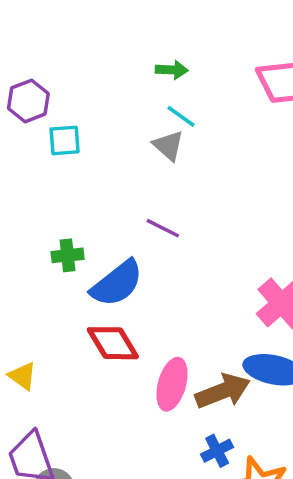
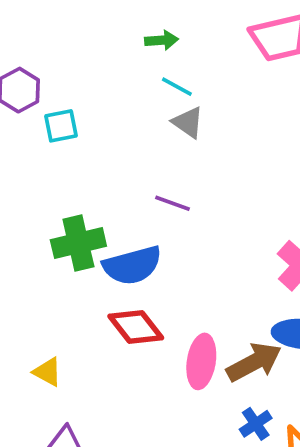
gray triangle: (168, 146) -> (188, 122), moved
green cross: (68, 255) -> (78, 243), size x1.6
blue semicircle: (117, 283) -> (132, 265), turned 30

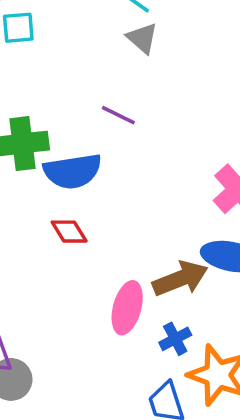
red diamond: (136, 327) -> (69, 232), size x0.7
pink ellipse: (201, 361) -> (127, 308), moved

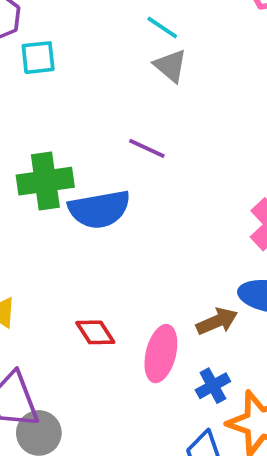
red diamond: (69, 232) -> (95, 332), moved
brown arrow: (180, 279) -> (217, 321), size x0.7

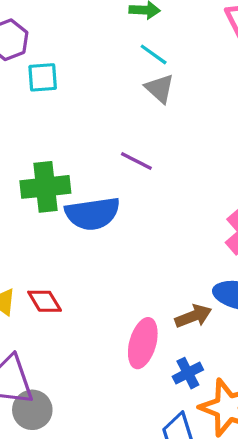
red diamond: (95, 332) -> (45, 301), moved

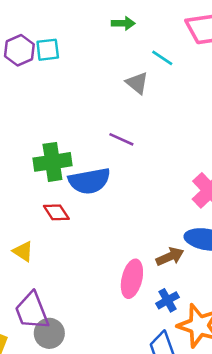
cyan line: (154, 54) -> (162, 58), moved
cyan square: (43, 77) -> (48, 50), moved
red diamond: (45, 301) -> (56, 212), moved

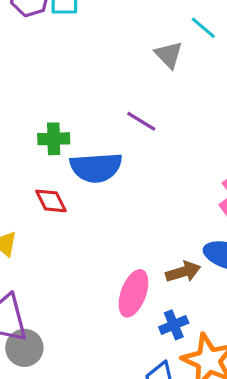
green cross: (52, 162) -> (54, 139), size x0.7

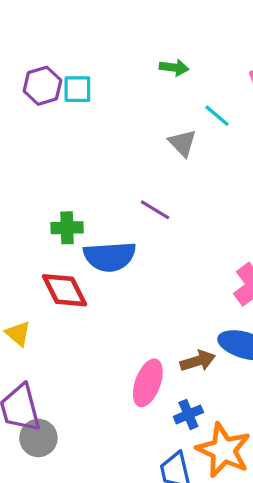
red diamond: (51, 201) -> (65, 290), size x1.4

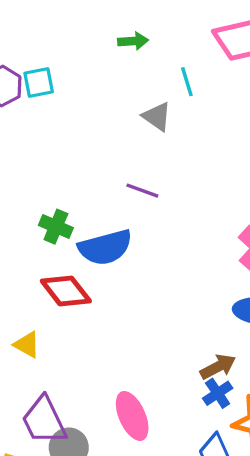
cyan line: (217, 116) -> (187, 82), turned 44
green cross: (67, 228) -> (56, 227), turned 36
brown arrow: (198, 361) -> (218, 367), moved
pink ellipse: (148, 383) -> (132, 416), moved, turned -33

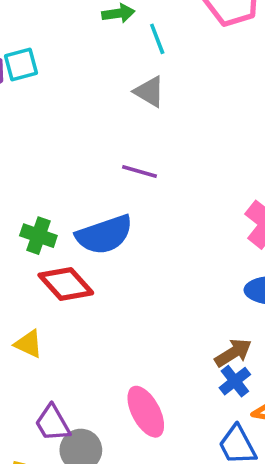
cyan line: (187, 82) -> (157, 39), moved
green cross: (56, 227) -> (38, 236), moved
purple trapezoid: (44, 420) -> (53, 423), size x0.7

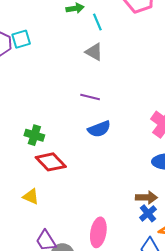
blue semicircle: (104, 235) -> (99, 129), moved, size x0.7
brown arrow: (233, 353) -> (146, 197), turned 35
pink ellipse: (146, 412) -> (98, 232), turned 40

